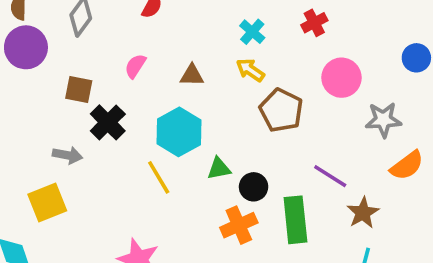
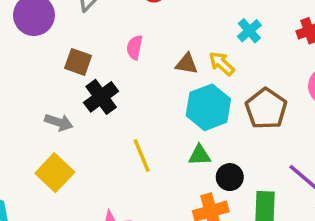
pink semicircle: (135, 66) -> (135, 47), turned -30
yellow arrow: (250, 70) -> (222, 64), moved
cyan hexagon: (179, 132) -> (208, 107), moved
yellow square: (47, 203) -> (55, 173), moved, turned -33

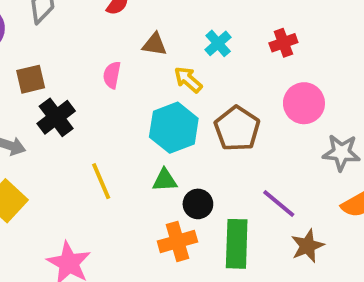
pink semicircle: (135, 47) -> (112, 75), moved
brown square: (78, 62) -> (31, 79), turned -32
brown triangle: (187, 64) -> (154, 44), moved

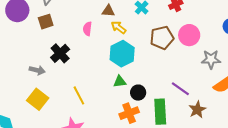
brown square: (31, 79) -> (46, 22), moved
yellow arrow: (188, 80) -> (119, 27), moved
brown pentagon: (237, 129) -> (162, 38), moved, turned 30
yellow line: (101, 181) -> (79, 95), moved

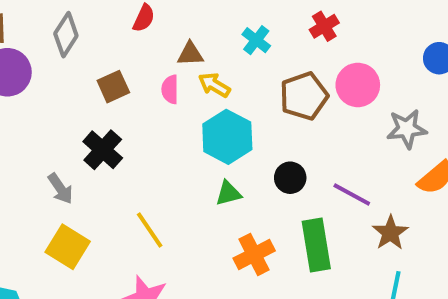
brown square: (46, 22) -> (113, 87), moved
pink semicircle: (87, 29) -> (170, 89), moved
gray arrow: (37, 70) -> (60, 189), turned 49
black circle: (138, 93) -> (290, 178), moved

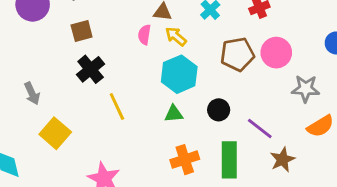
brown square: (113, 87) -> (82, 31), moved
gray arrow: (60, 189) -> (32, 93), moved
yellow line: (150, 230) -> (117, 107), moved

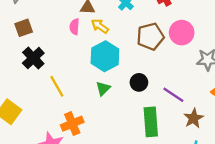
green triangle: (174, 114) -> (103, 89), turned -35
orange cross: (185, 160) -> (72, 124), moved

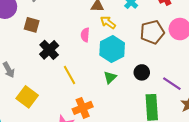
pink semicircle: (74, 27) -> (85, 35), moved
brown square: (24, 28) -> (32, 25), moved, turned 35

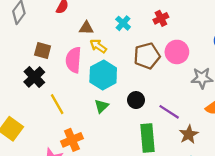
brown square: (32, 25) -> (43, 51), moved
pink semicircle: (85, 35) -> (73, 60), size x1.6

